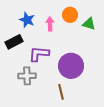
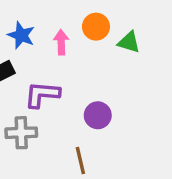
purple circle: (71, 66) -> (98, 115), size x0.6

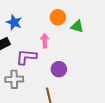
pink arrow: (61, 42) -> (45, 41), moved

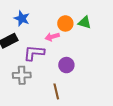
orange circle: (58, 17) -> (65, 23), moved
pink arrow: (45, 41) -> (52, 37), turned -104

